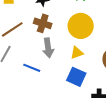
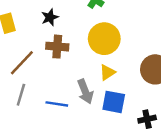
gray arrow: (48, 48) -> (85, 91), moved

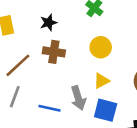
yellow circle: (104, 39) -> (101, 47), size x0.7

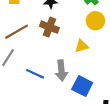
yellow circle: (101, 47) -> (95, 21), moved
yellow triangle: (101, 81) -> (82, 46), moved

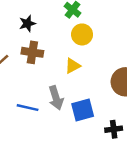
blue square: (82, 86) -> (83, 110), turned -30

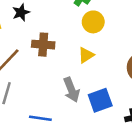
black star: (27, 23) -> (21, 12), moved
blue line: (28, 108) -> (40, 118), moved

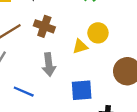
yellow circle: (93, 22) -> (98, 33), moved
gray arrow: (71, 90) -> (49, 65), moved

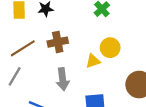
brown cross: (44, 26) -> (58, 42), turned -30

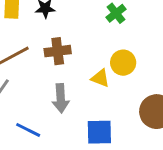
yellow triangle: (93, 61) -> (100, 78), turned 35

